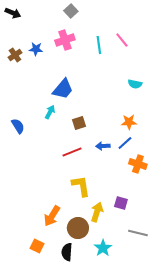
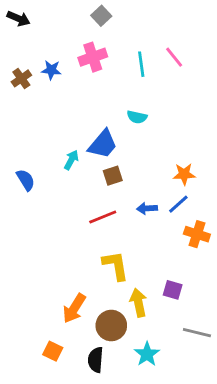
cyan semicircle: (135, 84) -> (137, 117), moved
blue trapezoid: (63, 89) -> (103, 144), moved
yellow arrow: (97, 212) -> (138, 303), turned -30

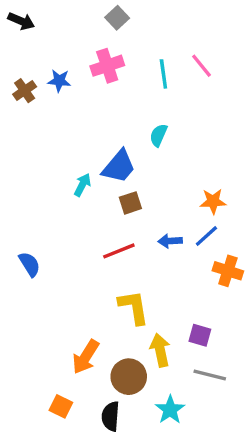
cyan semicircle: (137, 117) -> (158, 135), turned 102
blue semicircle: (26, 180) -> (29, 264), moved
gray line: (197, 333) -> (210, 375), moved

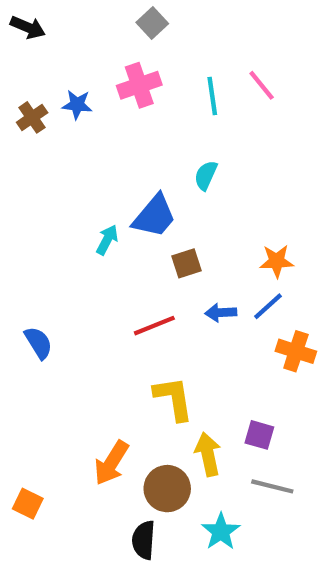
brown square: (130, 203) -> (186, 263), moved
orange square: (61, 406) -> (28, 504), moved

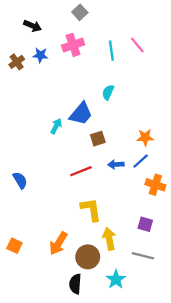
black arrow: (28, 27) -> (32, 26), moved
purple square: (259, 435) -> (145, 224), moved
orange square: (28, 504) -> (14, 246), moved

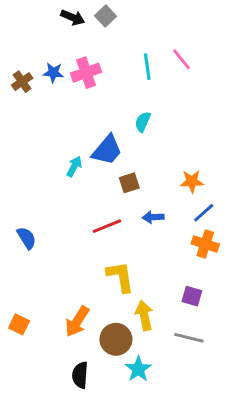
black arrow: (32, 26) -> (73, 17), moved
pink cross: (73, 45) -> (86, 73), moved
blue line: (141, 161) -> (204, 213), moved
cyan star: (116, 279) -> (138, 369), moved
black semicircle: (75, 284) -> (80, 375), moved

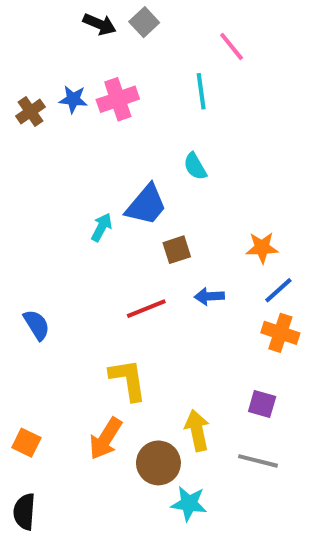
pink line: (181, 59) -> (232, 46), moved
cyan semicircle: (143, 122) -> (195, 166), turned -54
yellow L-shape: (120, 277) -> (128, 380), moved
cyan star: (138, 369) -> (189, 504), turned -30
black semicircle: (80, 375) -> (24, 512), moved

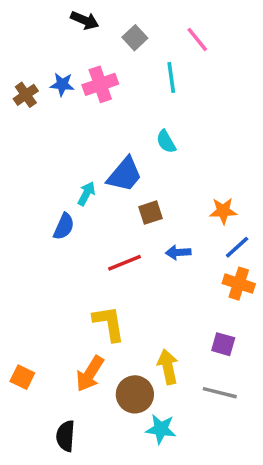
gray square: (144, 22) -> (135, 38), moved
blue semicircle: (37, 325) -> (64, 226), moved, turned 56
black semicircle: (24, 512) -> (66, 436), moved

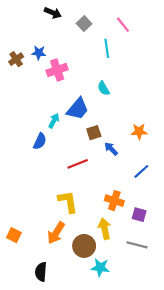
pink cross: (100, 84) -> (57, 70), moved
blue line: (237, 247) -> (141, 171), moved
blue arrow: (178, 252) -> (111, 149), moved, turned 48
orange cross: (239, 284) -> (114, 201), moved

